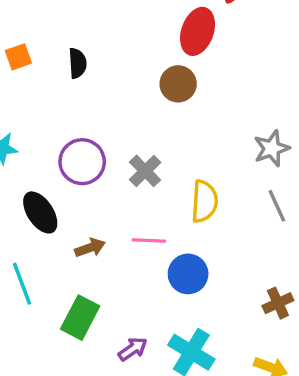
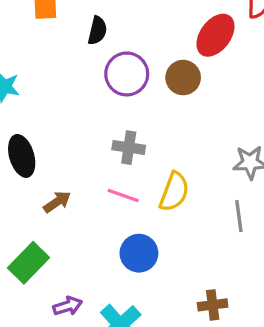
purple circle: (82, 162) -> (127, 74), moved
gray cross: (145, 171) -> (129, 148), turned 36
pink line: (149, 241) -> (123, 196), moved
brown arrow: (90, 248) -> (57, 202), turned -32

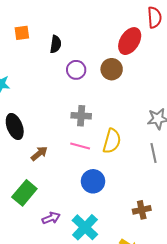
purple circle: (127, 74) -> (76, 70), size x0.7

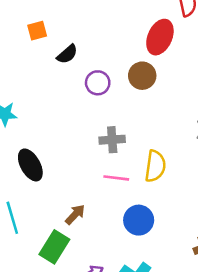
orange square: (22, 33) -> (37, 31), moved
black semicircle: (56, 44) -> (67, 54), turned 48
brown arrow: (39, 153) -> (75, 214), moved

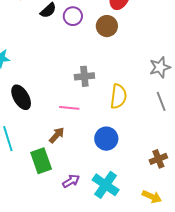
purple circle: (98, 83) -> (73, 16), moved
pink line: (116, 178) -> (69, 108), moved
green rectangle: (54, 247) -> (41, 161), turned -50

